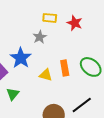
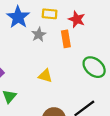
blue star: (21, 58) -> (18, 17), moved
orange rectangle: (65, 68) -> (66, 39), moved

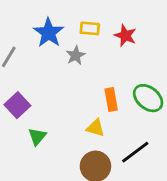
orange rectangle: (66, 39) -> (111, 99), moved
yellow triangle: (45, 76) -> (95, 128), moved

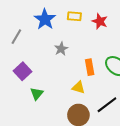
gray star: (76, 55) -> (61, 49), moved

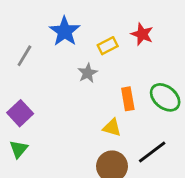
yellow rectangle: (74, 16) -> (108, 46), moved, turned -32
purple square: (22, 71) -> (20, 113), moved
green triangle: (37, 94) -> (19, 149), moved

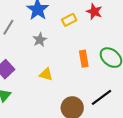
gray star: (88, 73) -> (40, 40), moved
yellow triangle: (112, 128) -> (46, 74), moved

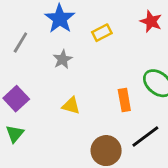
red star: (94, 12) -> (151, 21), moved
orange rectangle: (84, 59) -> (124, 100), moved

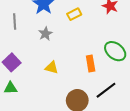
gray line: (20, 42) -> (15, 21), turned -35
green triangle: (15, 134) -> (11, 88), turned 48

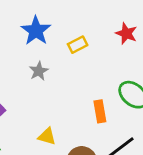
yellow triangle: (52, 68) -> (47, 136), moved

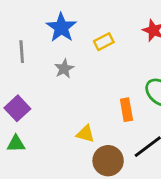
yellow triangle: (47, 136) -> (85, 134), moved

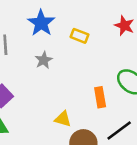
yellow rectangle: (104, 42) -> (80, 36), turned 48

